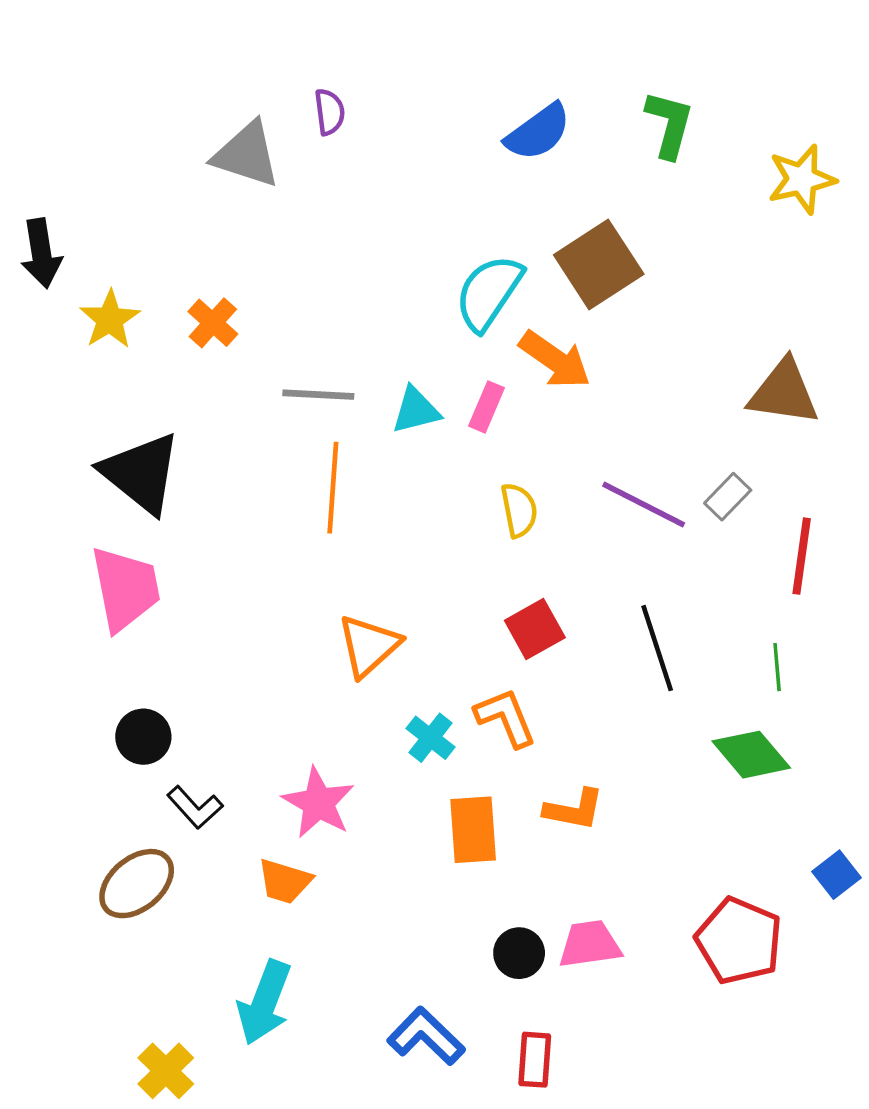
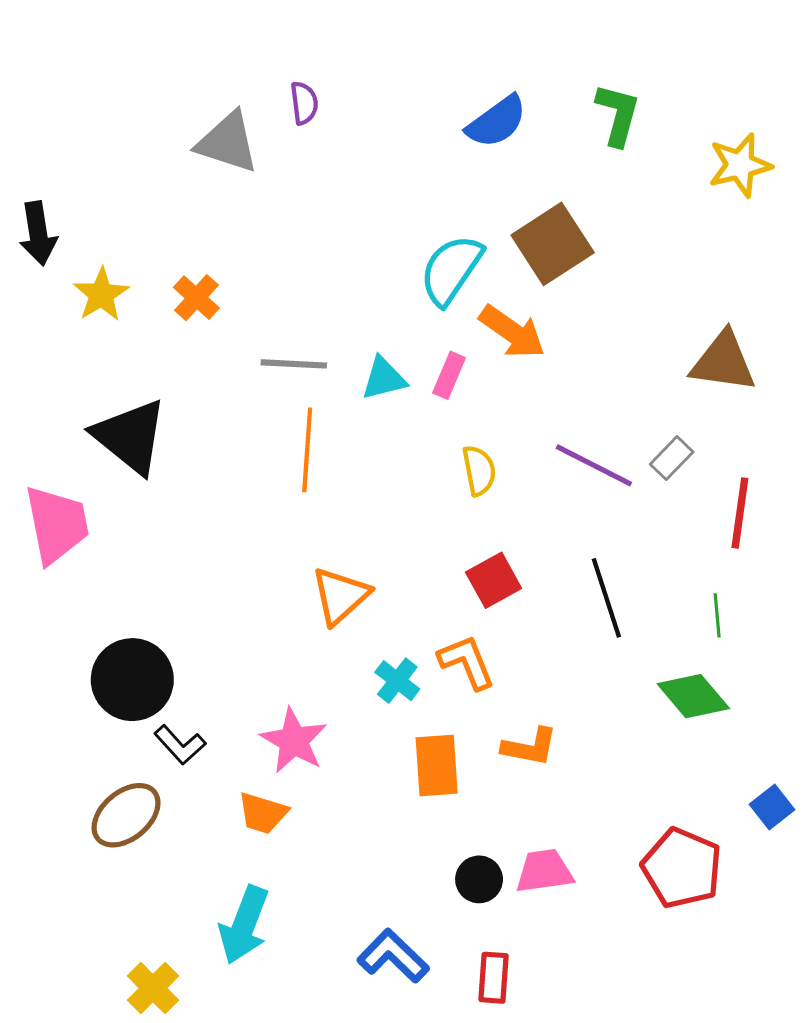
pink trapezoid: (125, 589) -> (57, 524), moved
black circle: (143, 737) -> (132, 680), size x1.6

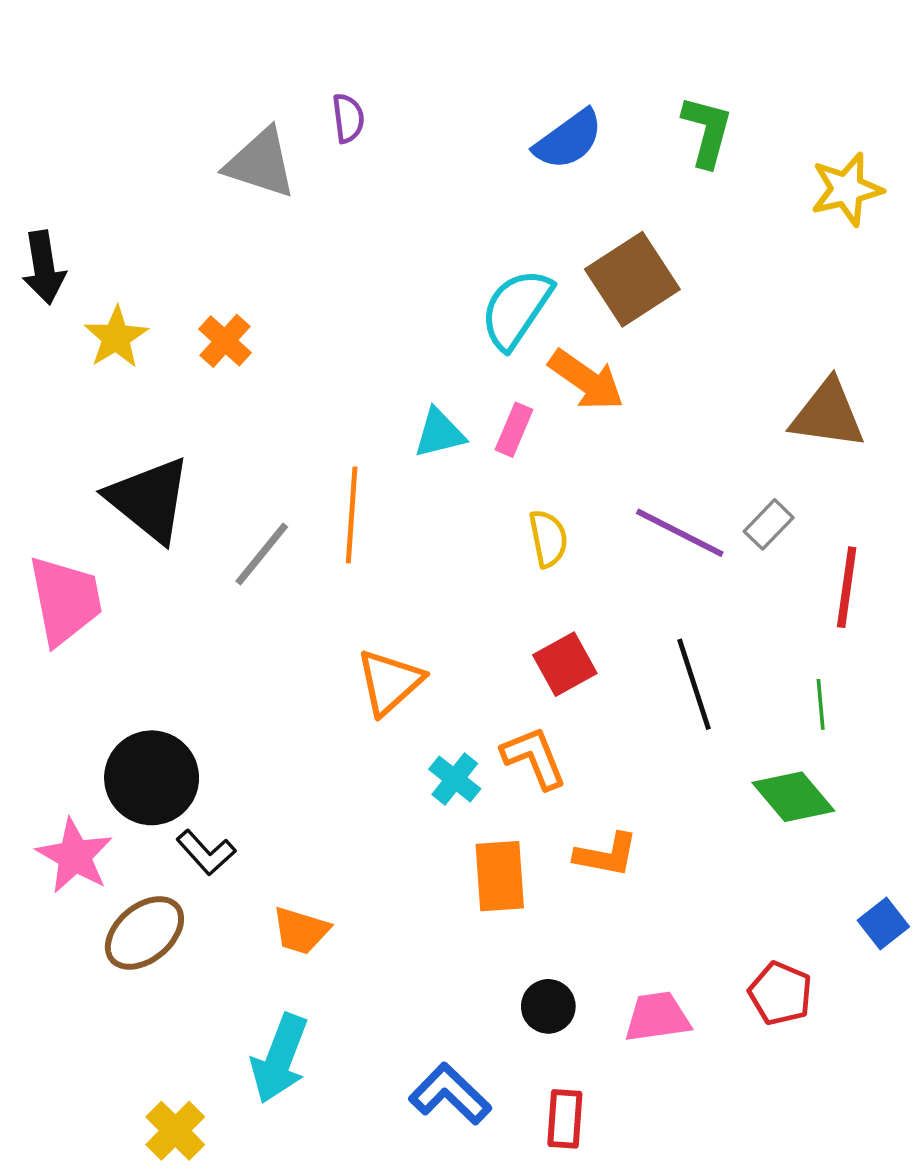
gray line: (294, 364) -> (262, 554), moved, turned -54
pink star: (294, 741) -> (75, 856), moved
red pentagon: (682, 868) -> (780, 993), size x0.7
pink trapezoid: (544, 871) -> (657, 1017), moved

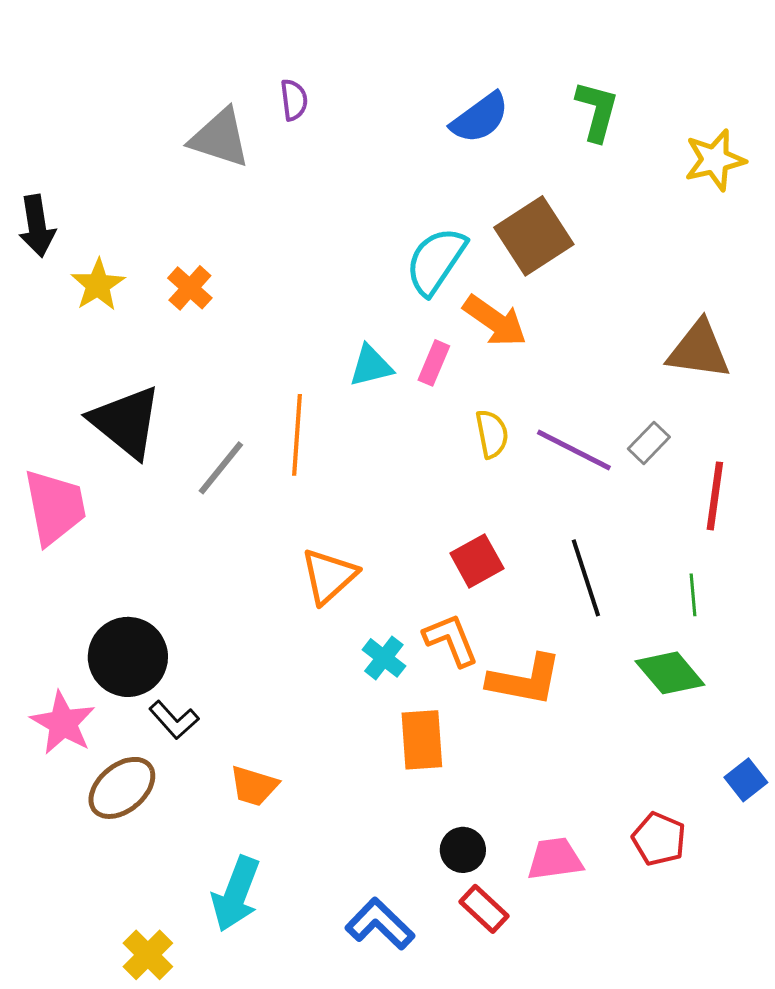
yellow semicircle: (548, 539) -> (492, 434), moved
orange L-shape: (606, 855) -> (525, 680), moved, size x1.4
red rectangle: (565, 1119) -> (484, 909), moved, turned -51

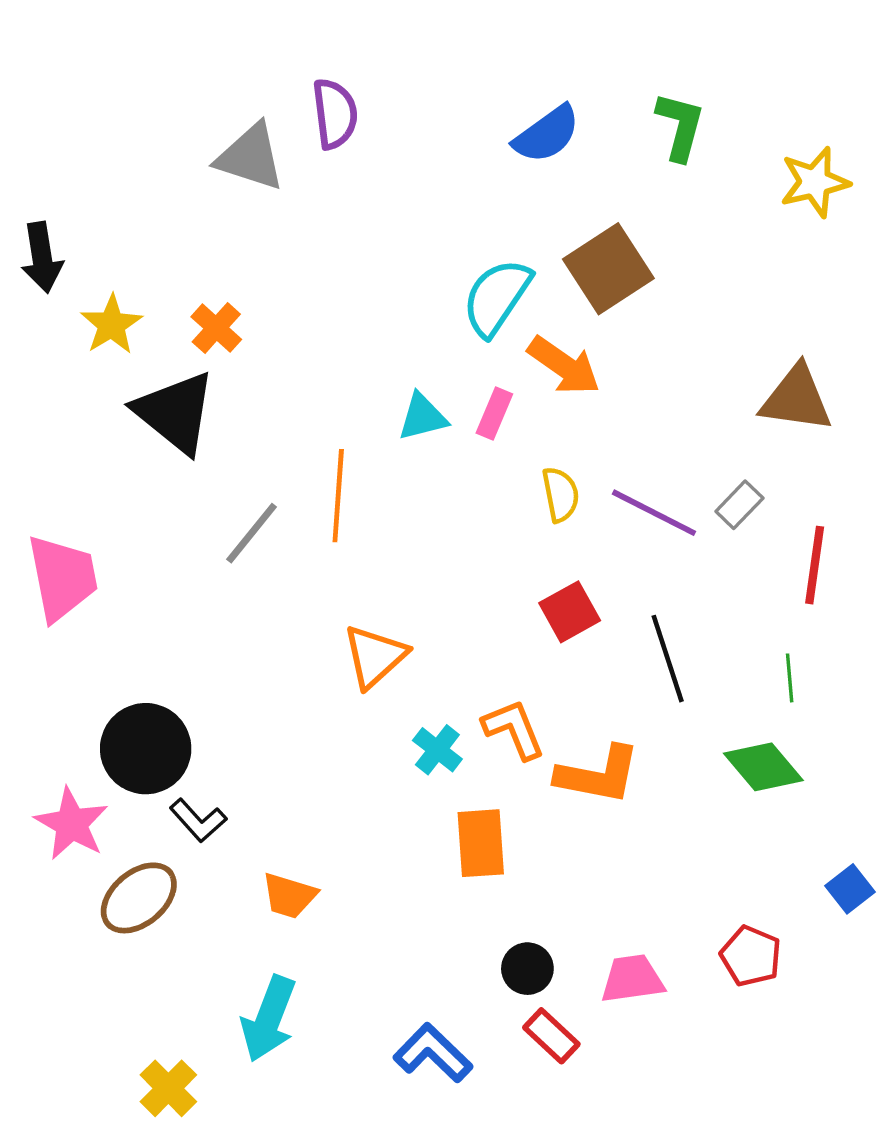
purple semicircle: (294, 100) -> (335, 114), size x1.5
black triangle: (126, 422) -> (175, 412), moved
red square: (477, 561) -> (570, 612), moved

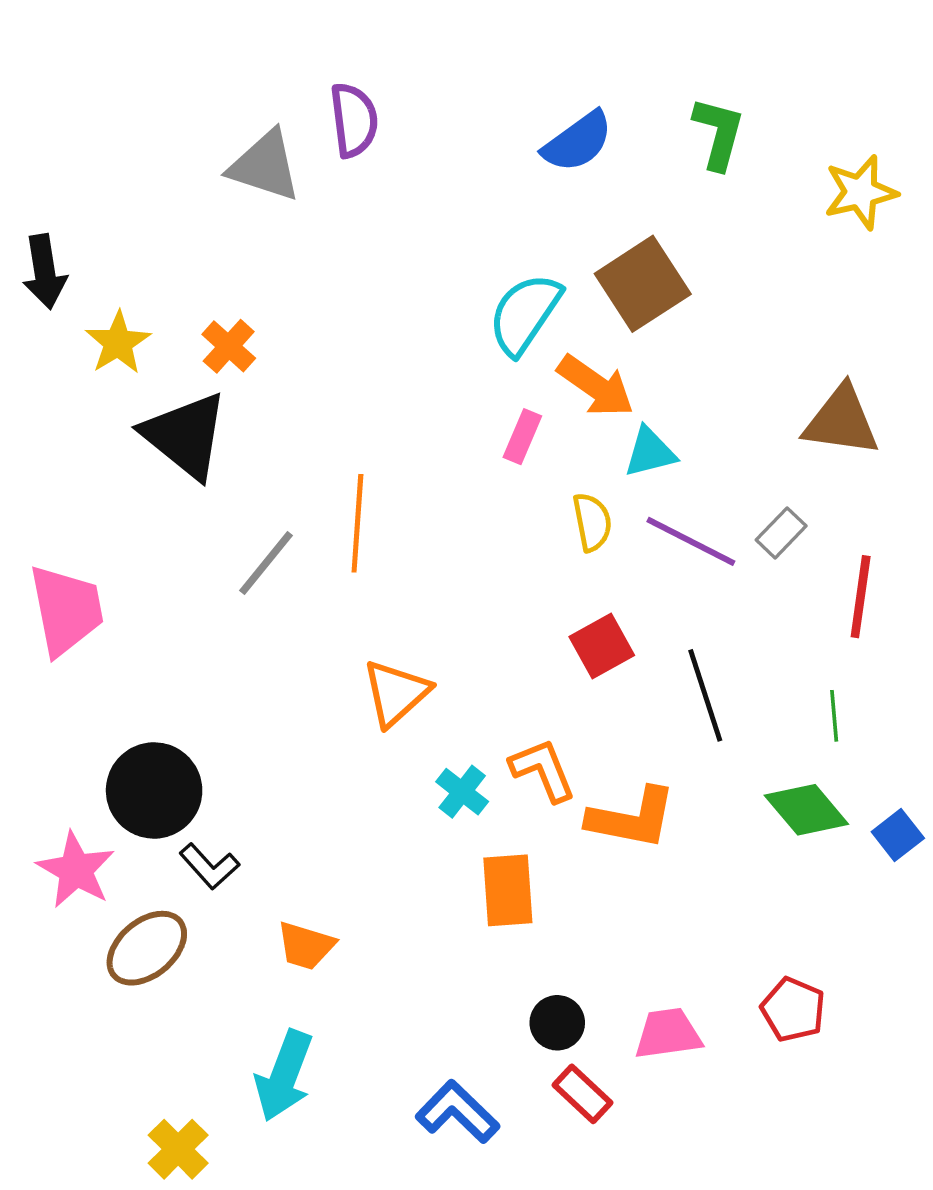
cyan triangle: (423, 417) -> (650, 452), moved
blue square: (850, 889) -> (898, 835), moved

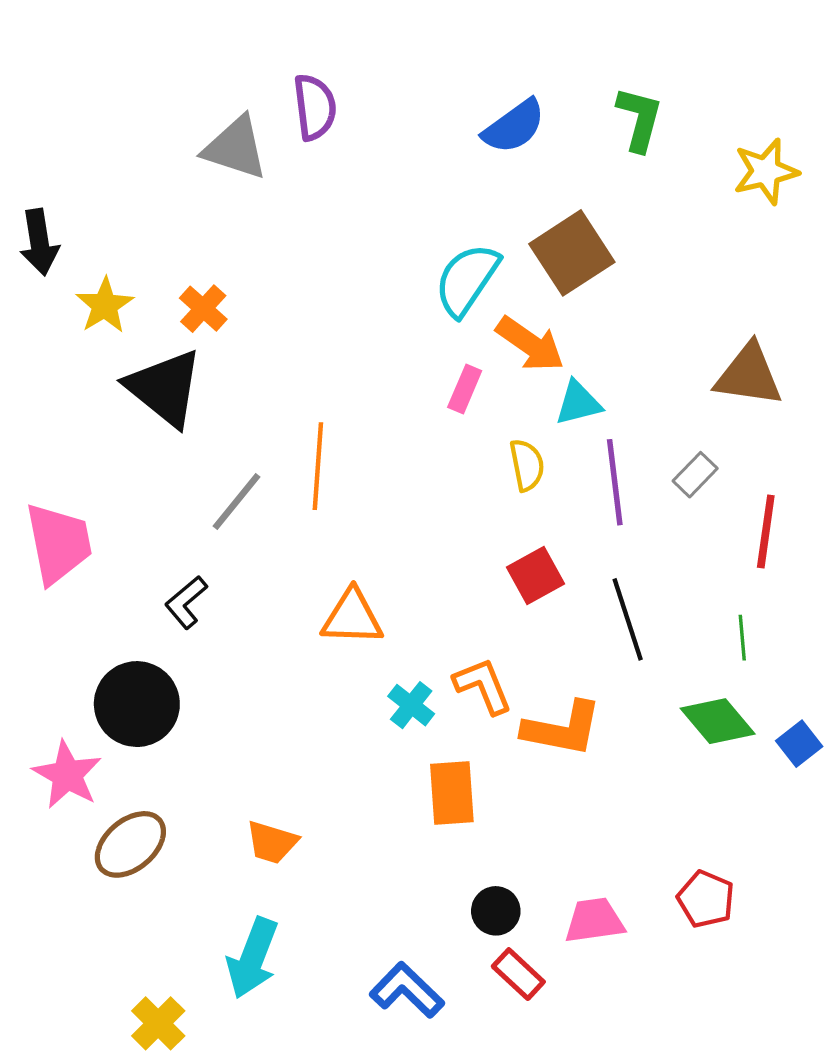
purple line: (691, 541) -> (615, 482), turned 56
orange triangle: (396, 693) -> (352, 617), turned 44
black L-shape: (209, 866) -> (186, 602), moved, turned 92

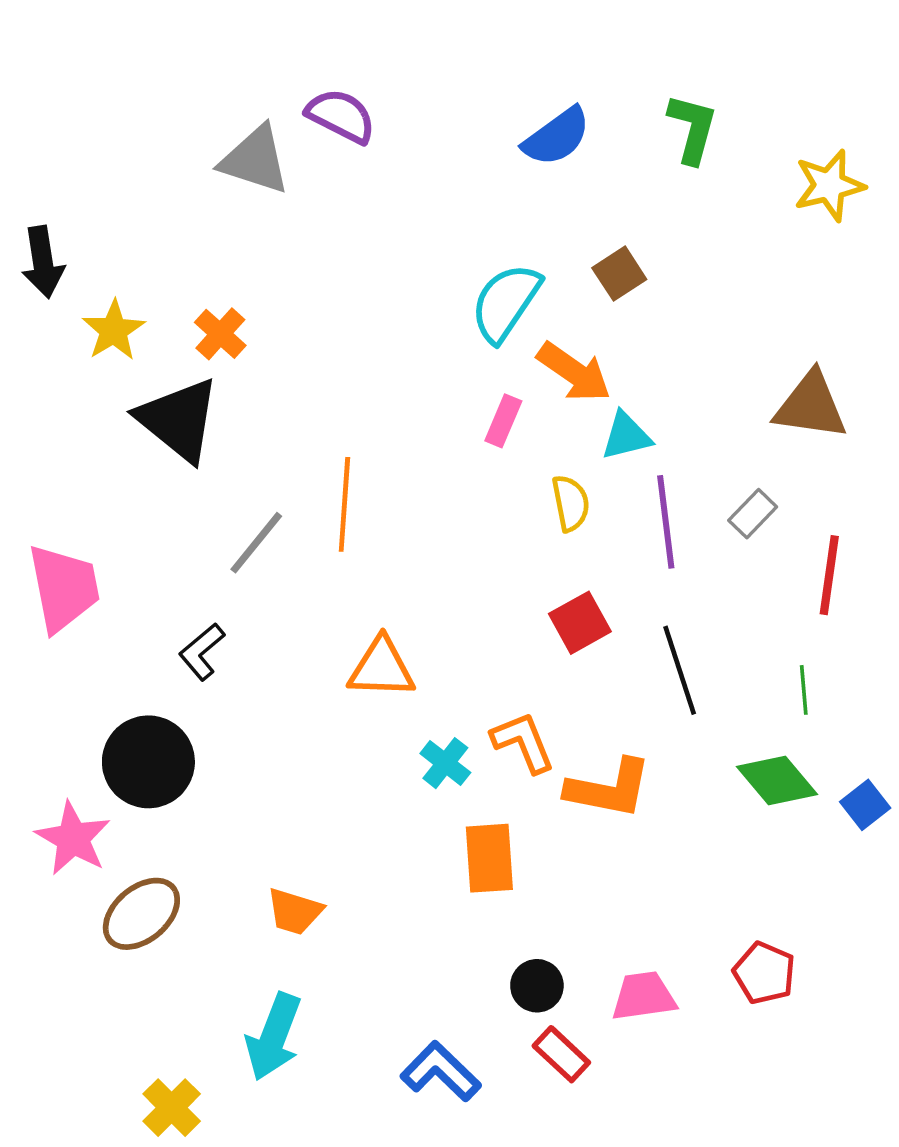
purple semicircle: (315, 107) -> (341, 116), turned -56
brown square: (572, 253) -> (619, 274), size x0.6

